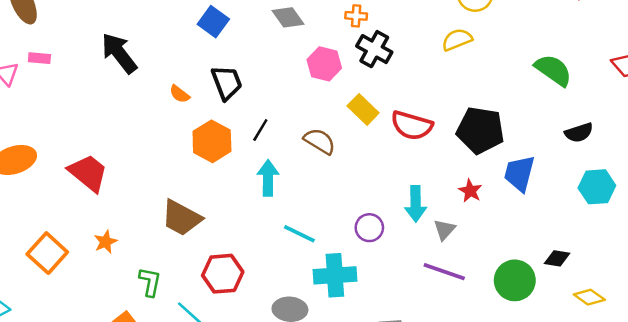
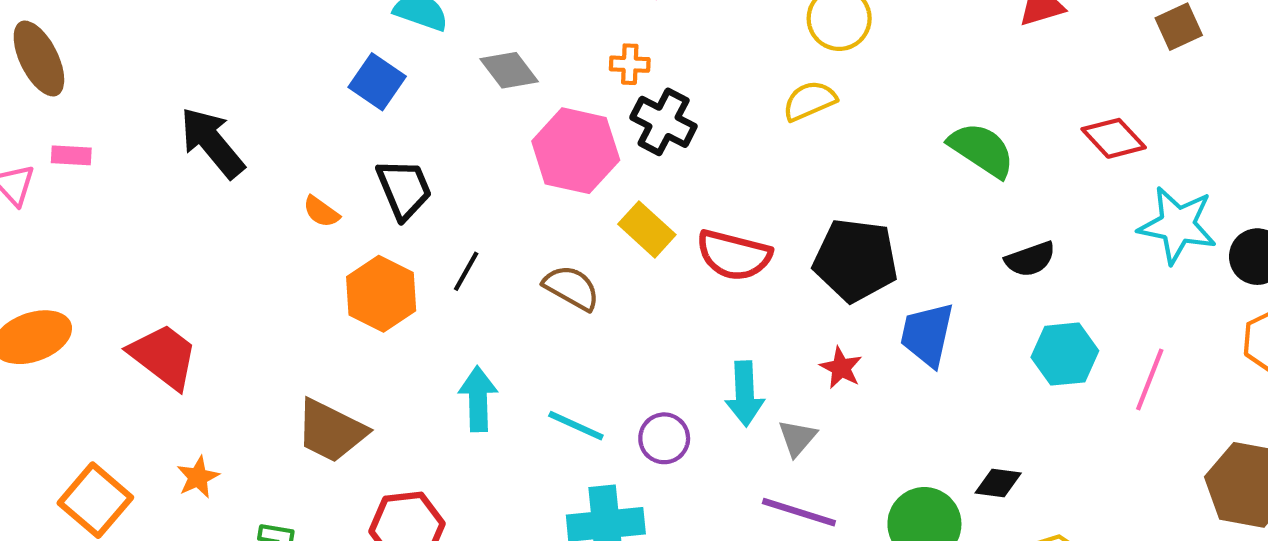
pink hexagon: (324, 64) -> (576, 151), size x1.4
cyan arrow: (268, 178) -> (478, 399), moved
cyan line: (299, 234) -> (576, 426), moved

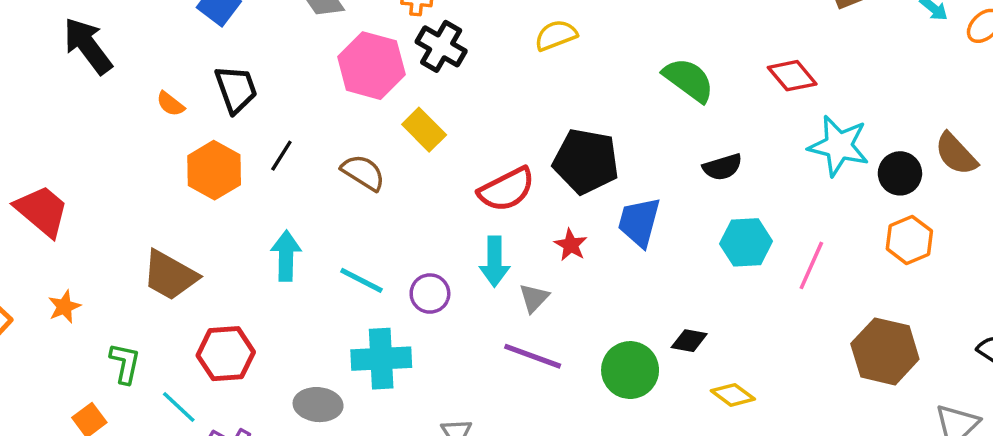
red semicircle: (734, 255) -> (507, 189), moved, turned -44

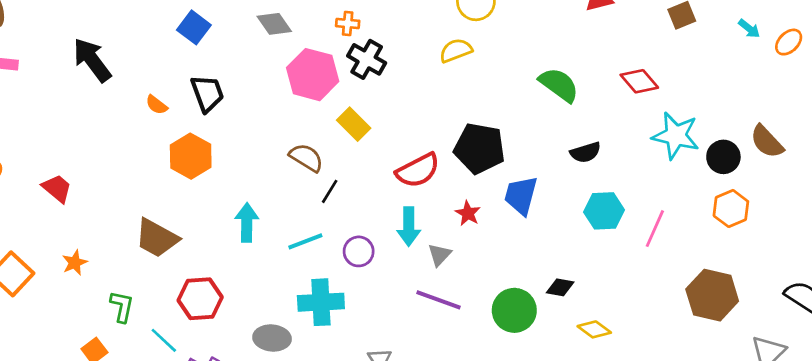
black line: (281, 156) -> (330, 191), moved
red trapezoid: (42, 211) -> (57, 188), size x0.7
cyan line: (361, 280) -> (305, 241), turned -48

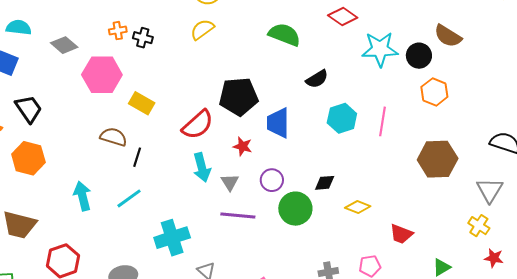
black cross: (367, 59) -> (143, 38), moved, size x0.7
purple circle: (359, 251) -> (272, 180), moved
cyan cross: (321, 302) -> (172, 238), moved

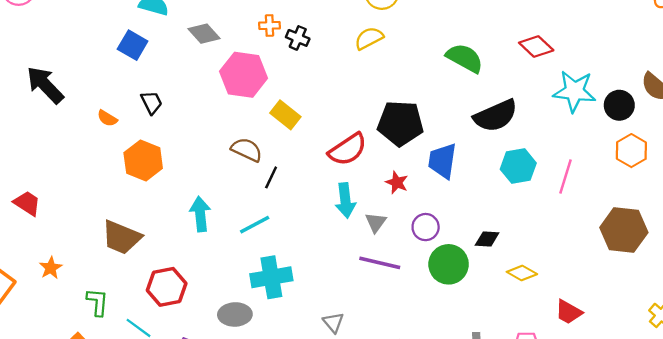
black semicircle: (317, 79) -> (496, 116), size x1.6
black trapezoid: (29, 109) -> (152, 103), size x0.7
cyan cross: (172, 238) -> (271, 277), moved

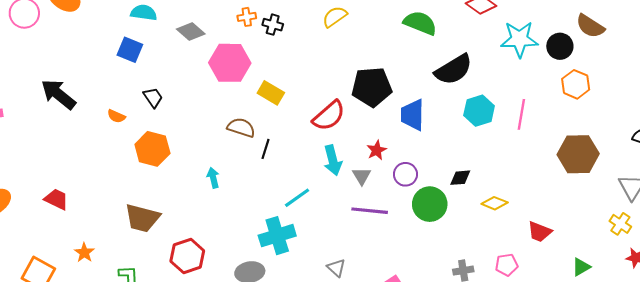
red star: (397, 183) -> (377, 150), moved, turned 30
cyan arrow: (200, 214) -> (213, 178), moved, size x0.7
cyan line: (255, 225) -> (297, 198), moved

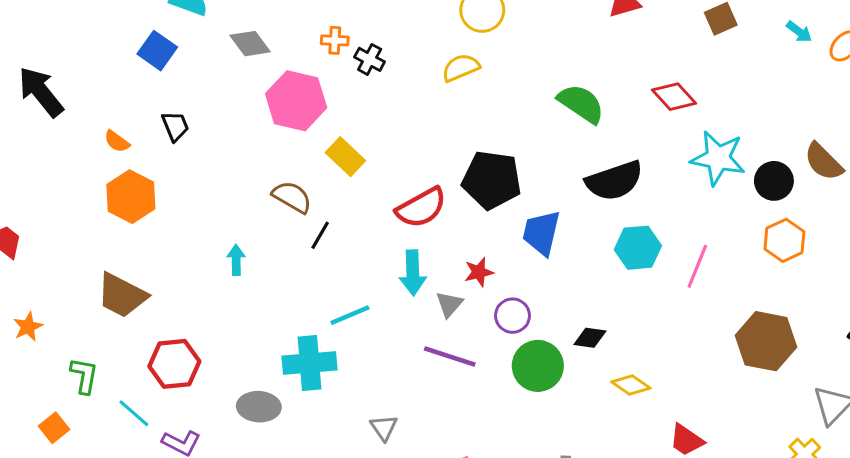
orange hexagon: (152, 149) -> (131, 197), moved

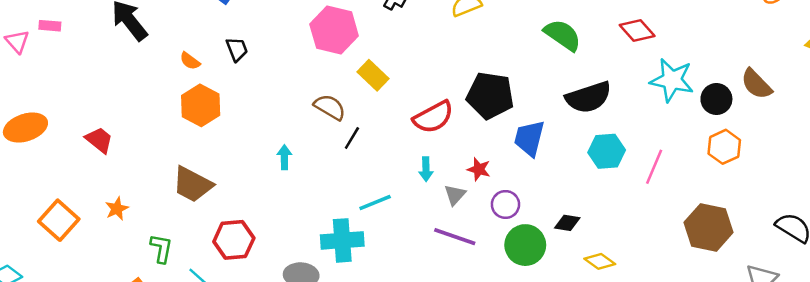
red star: (479, 272) -> (479, 169), turned 30
cyan arrow: (413, 273) -> (426, 169), size x0.7

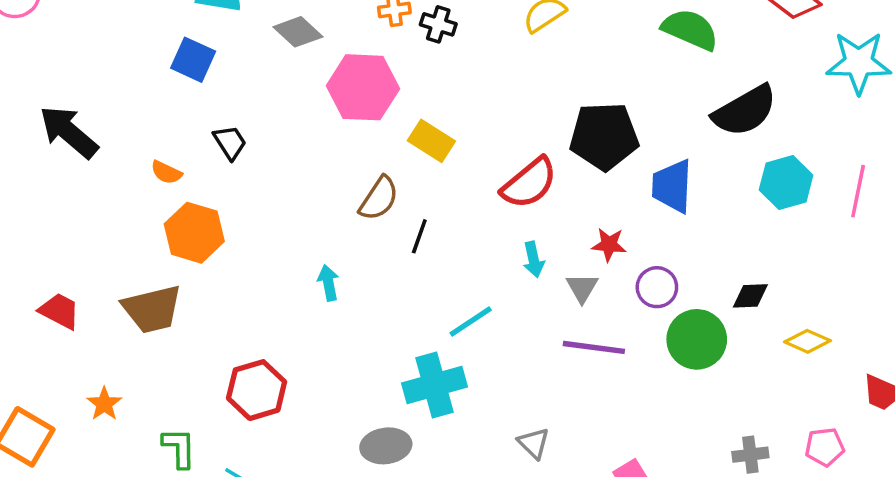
brown semicircle: (330, 107) -> (379, 198), turned 104
brown trapezoid: (192, 184) -> (152, 309), moved, turned -30
red hexagon: (234, 240) -> (257, 390), moved

